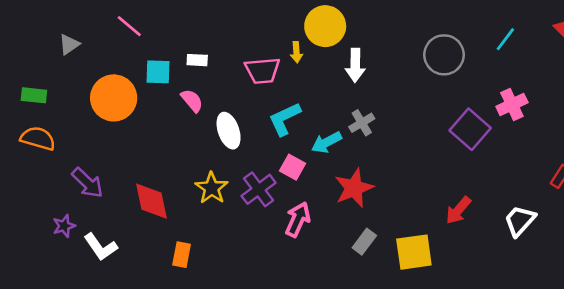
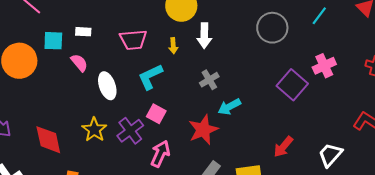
yellow arrow: (296, 52) -> (173, 46), moved
cyan arrow: (326, 142) -> (229, 107), moved

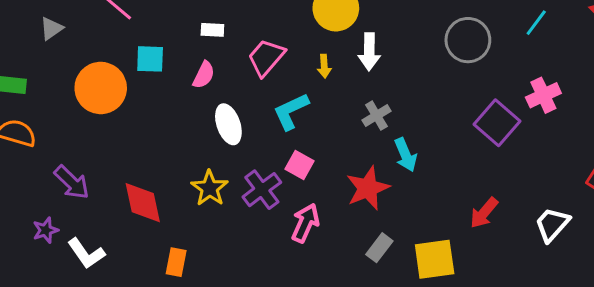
white rectangle: (83, 32) -> (212, 30), moved
pink trapezoid: (133, 40) -> (266, 57), turned 136
pink semicircle: (79, 63) -> (204, 75), moved, turned 66
cyan arrow: (229, 107) -> (406, 155), turned -85

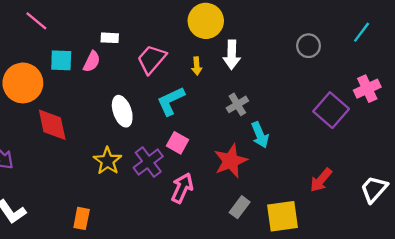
gray circle: (468, 40) -> (309, 46), size x0.7
pink semicircle: (204, 75) -> (92, 62), moved
red diamond: (143, 203) -> (52, 125), moved

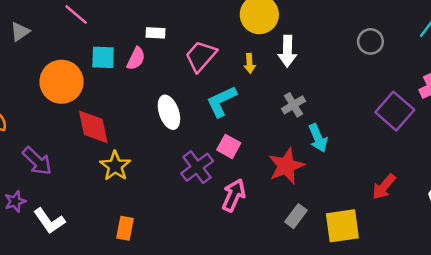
yellow star: (108, 161) -> (115, 166), moved

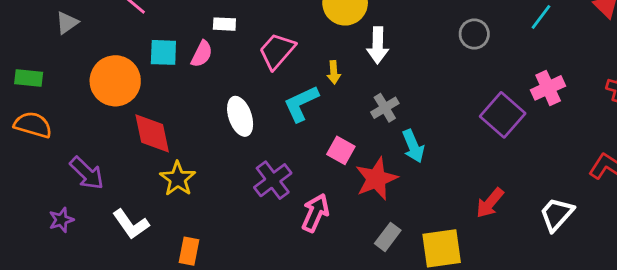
yellow arrow: (250, 63) -> (334, 72), moved
pink square: (229, 146) -> (341, 150), moved
white L-shape: (49, 221) -> (131, 224), moved

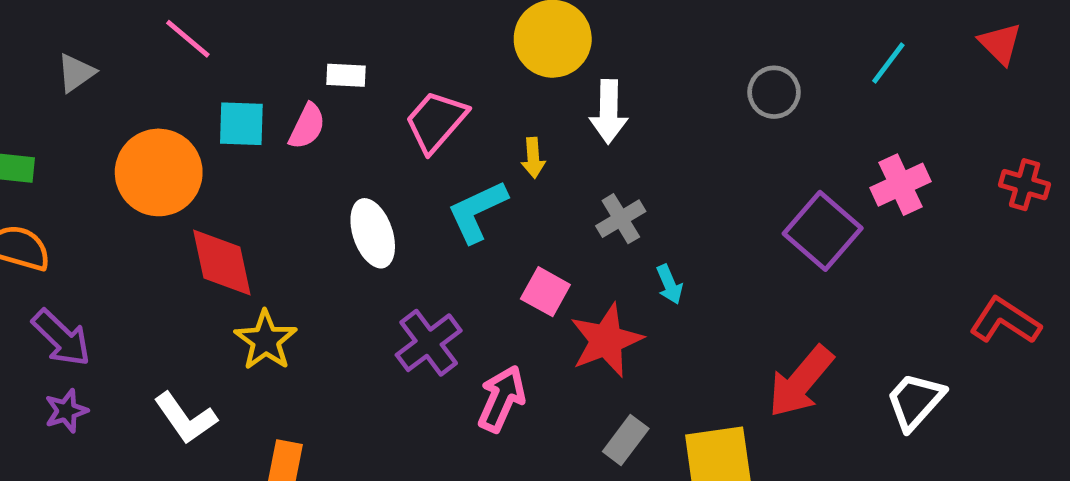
cyan arrow: (413, 146) -> (669, 284), size x0.7
purple arrow: (87, 173) -> (61, 338), moved
red arrow: (490, 203) -> (801, 382), size x1.4

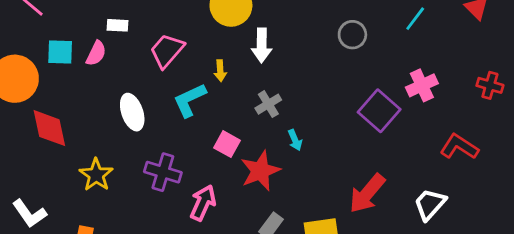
red L-shape: (1005, 321) -> (459, 147), moved
yellow star: (266, 340) -> (96, 175), moved
purple cross: (429, 343) -> (163, 172), turned -36

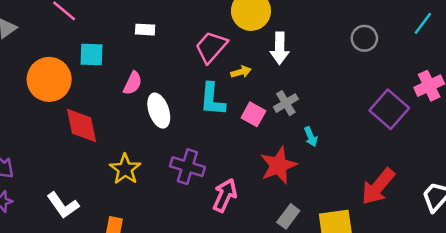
pink trapezoid: (167, 51) -> (211, 47), moved
pink semicircle: (96, 53) -> (133, 83), moved
yellow arrow: (220, 71) -> (241, 72), turned -102
cyan L-shape: (190, 100) -> (212, 99), turned -60
pink square: (227, 144) -> (253, 114), moved

